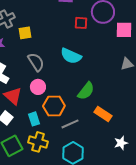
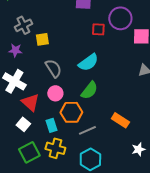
cyan semicircle: (71, 56) -> (88, 62), turned -60
green semicircle: (86, 91) -> (89, 90), moved

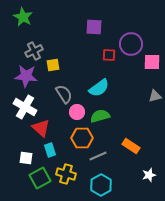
purple star: (15, 50) -> (26, 76), size x1.6
green semicircle: (89, 90) -> (100, 116), turned -144
pink circle: (55, 93) -> (77, 112), moved
white square: (23, 124) -> (26, 158), moved, turned -32
cyan rectangle: (51, 125) -> (50, 150), moved

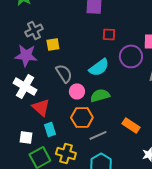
purple circle: (131, 44) -> (131, 56), moved

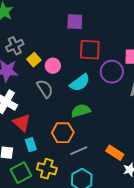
red square: (109, 34) -> (90, 50), size x1.6
yellow square: (53, 44) -> (34, 60), turned -32
pink circle: (77, 91) -> (53, 66), moved
orange rectangle: (131, 125) -> (115, 153), moved

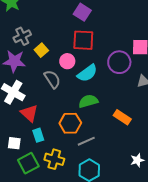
purple square: (75, 22) -> (82, 12), turned 30
red square: (90, 50) -> (83, 40), moved
pink circle: (53, 66) -> (67, 61), moved
orange rectangle: (115, 153) -> (122, 117), moved

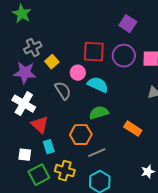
purple square: (82, 12) -> (128, 24), moved
purple circle: (119, 62) -> (124, 56), moved
cyan semicircle: (87, 73) -> (98, 85), turned -120

